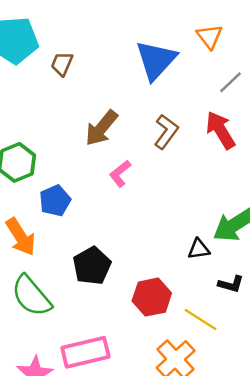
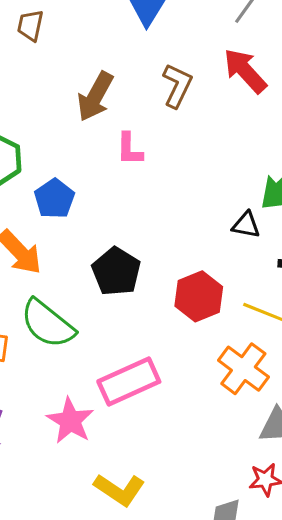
pink L-shape: (120, 174) -> (129, 149), turned -40
black triangle: (199, 249) -> (246, 225), turned 30

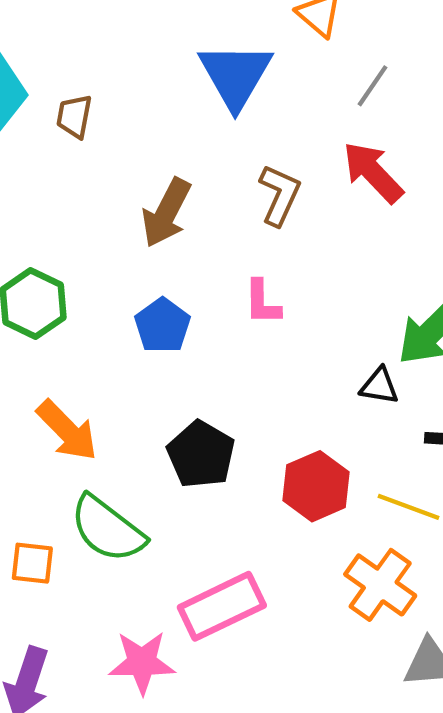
pink L-shape: (129, 149) -> (262, 302), moved
blue pentagon: (54, 199) -> (162, 326), moved
pink star: (70, 421) -> (142, 662), turned -30

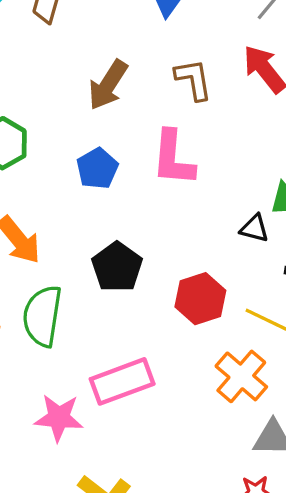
brown L-shape: (280, 195) -> (193, 79), turned -39
pink L-shape: (262, 302) -> (173, 158), size x1.6
green semicircle: (107, 529) -> (42, 316), turned 56

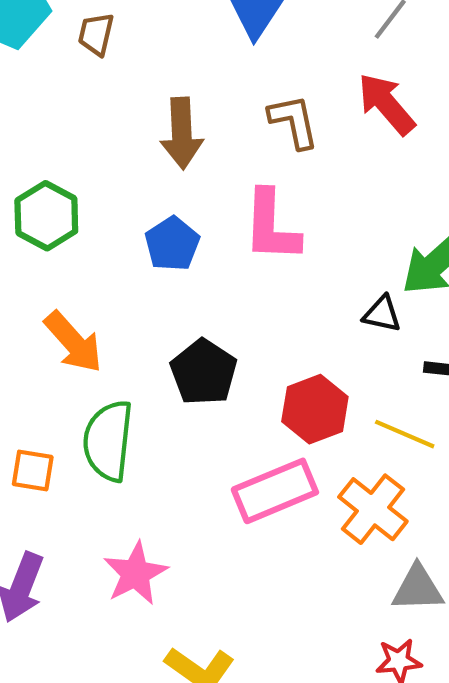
brown arrow: (108, 85) -> (182, 133), turned -33
pink rectangle: (122, 381) -> (275, 491), moved
pink star: (59, 418) -> (135, 573), turned -30

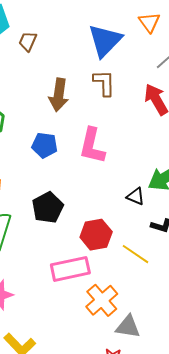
brown L-shape: (294, 122) -> (104, 83), moved
blue pentagon: (172, 244) -> (45, 145), turned 30
orange cross: (373, 509) -> (102, 300), moved

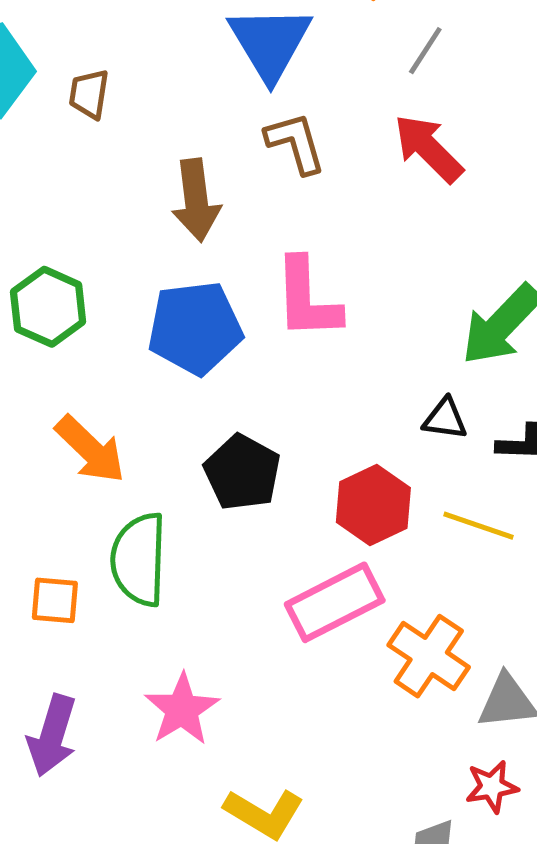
blue pentagon: (45, 145) -> (195, 328), size x1.5
black triangle: (136, 196) -> (445, 419), moved

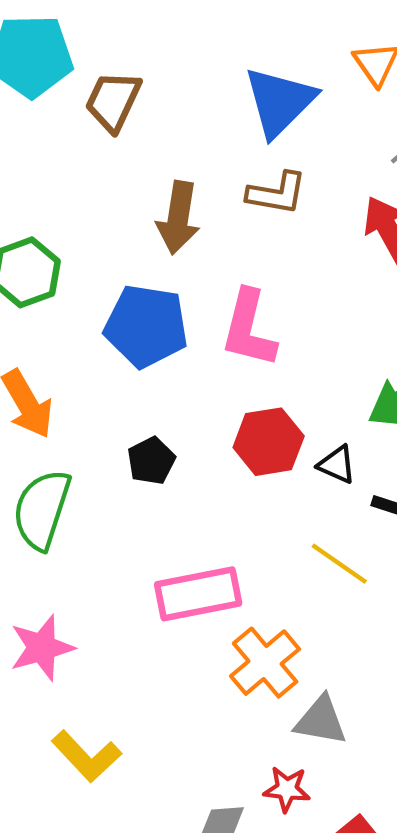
brown trapezoid: (89, 94) -> (113, 101), size x1.4
brown L-shape: (295, 143) -> (277, 193), turned 100
black pentagon: (242, 472) -> (151, 461), size x0.7
red hexagon: (373, 505) -> (269, 442), moved

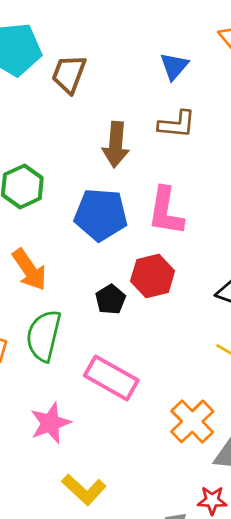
blue triangle: (280, 102) -> (174, 66), size x0.6
red hexagon: (269, 442) -> (153, 276), moved
pink rectangle: (198, 594) -> (111, 378), moved, turned 45

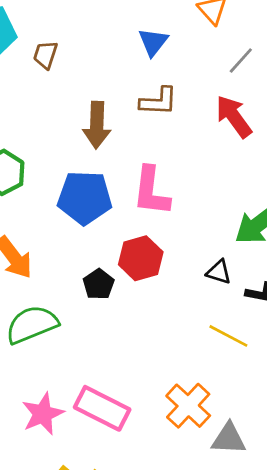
brown trapezoid: (69, 74) -> (45, 55), size x0.7
green semicircle: (44, 336) -> (32, 325), turned 57
pink rectangle: (111, 378) -> (102, 408), moved

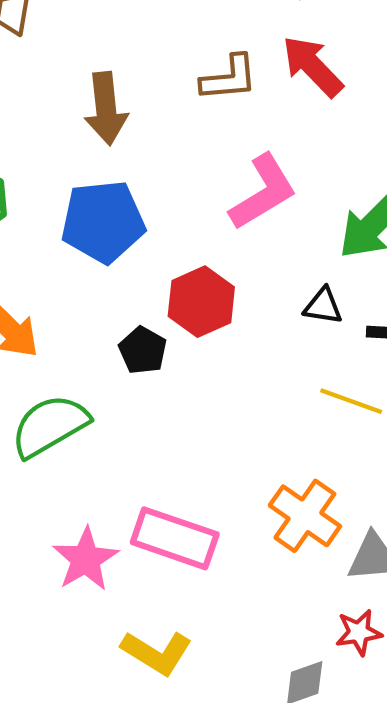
brown L-shape: (159, 101) -> (229, 78), moved
pink L-shape: (151, 191) -> (263, 192), moved, turned -120

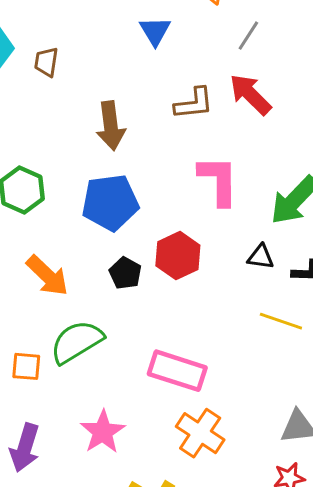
pink L-shape: (263, 192) -> (218, 180), turned -58
black pentagon: (143, 350) -> (125, 273), moved
orange cross: (305, 516) -> (200, 433), moved
pink rectangle: (175, 538) -> (177, 371), moved

